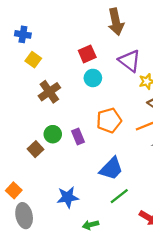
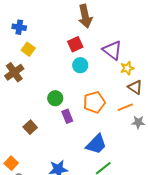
brown arrow: (116, 22) -> (85, 16), moved
brown cross: (49, 92) -> (14, 72), moved
green circle: (53, 134) -> (55, 98), moved

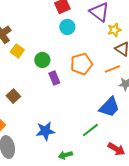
yellow square: (28, 49) -> (17, 51), moved
brown square: (30, 127) -> (13, 96), moved
blue trapezoid: (96, 144) -> (109, 107), moved

